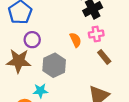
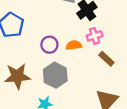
purple circle: (32, 40) -> (49, 45), moved
orange semicircle: (75, 40) -> (74, 45), turned -64

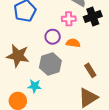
pink cross: (95, 36) -> (69, 19), moved
brown rectangle: (106, 59) -> (90, 70), moved

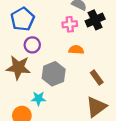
purple circle: (53, 37) -> (32, 45), moved

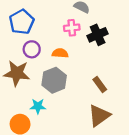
black cross: (95, 20) -> (98, 35), moved
orange semicircle: (76, 50) -> (60, 53), moved

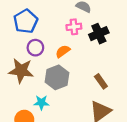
orange semicircle: (60, 53) -> (63, 51), turned -40

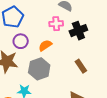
brown rectangle: (101, 81) -> (81, 66), moved

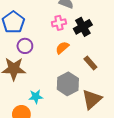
orange semicircle: (45, 45) -> (62, 48), moved
gray hexagon: (39, 69) -> (68, 84), moved

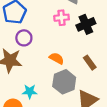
orange semicircle: (62, 48) -> (57, 58), moved, turned 64

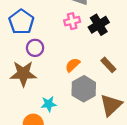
orange semicircle: (57, 58) -> (73, 65), turned -64

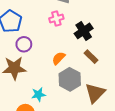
black cross: (99, 25) -> (84, 31), moved

